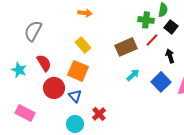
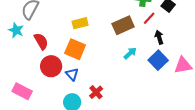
yellow rectangle: (83, 45) -> (80, 23), turned -63
black arrow: (170, 56) -> (159, 37), moved
cyan star: (19, 70) -> (16, 30), moved

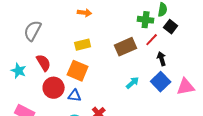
cyan star: (16, 30) -> (19, 71), moved
cyan arrow: (130, 53) -> (133, 83), moved
blue triangle: (72, 74) -> (75, 96), turned -40

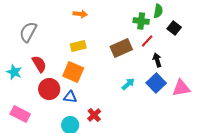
black square: (171, 27) -> (174, 28), moved

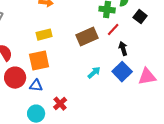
orange square: (73, 72) -> (39, 61), turned -35

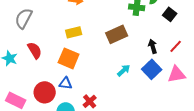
red line: (113, 30) -> (176, 46), moved
orange square: (39, 61) -> (69, 58), turned 35
red circle: (15, 78) -> (45, 92), moved

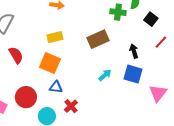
red line: (176, 46) -> (161, 42), moved
blue square: (152, 69) -> (133, 74), turned -30
pink triangle: (177, 74) -> (158, 93), moved, turned -42
blue triangle: (66, 83) -> (56, 87), moved

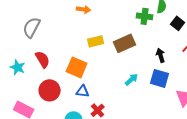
yellow rectangle: (55, 37) -> (96, 41), moved
red circle: (26, 97) -> (50, 90), moved

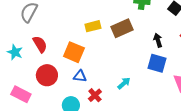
cyan arrow: (132, 79) -> (124, 83), moved

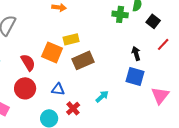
brown rectangle: (122, 28) -> (83, 60), moved
red semicircle: (40, 44) -> (28, 62), moved
orange square: (74, 52) -> (52, 52), moved

